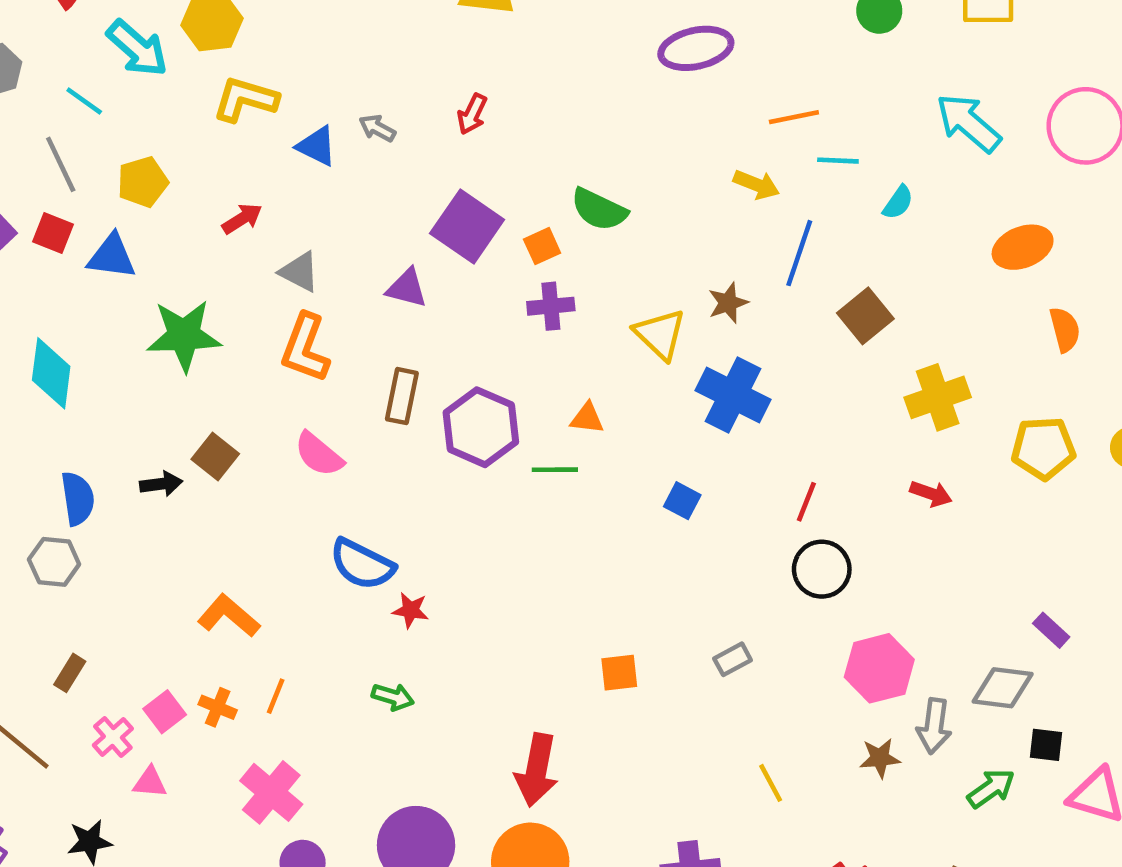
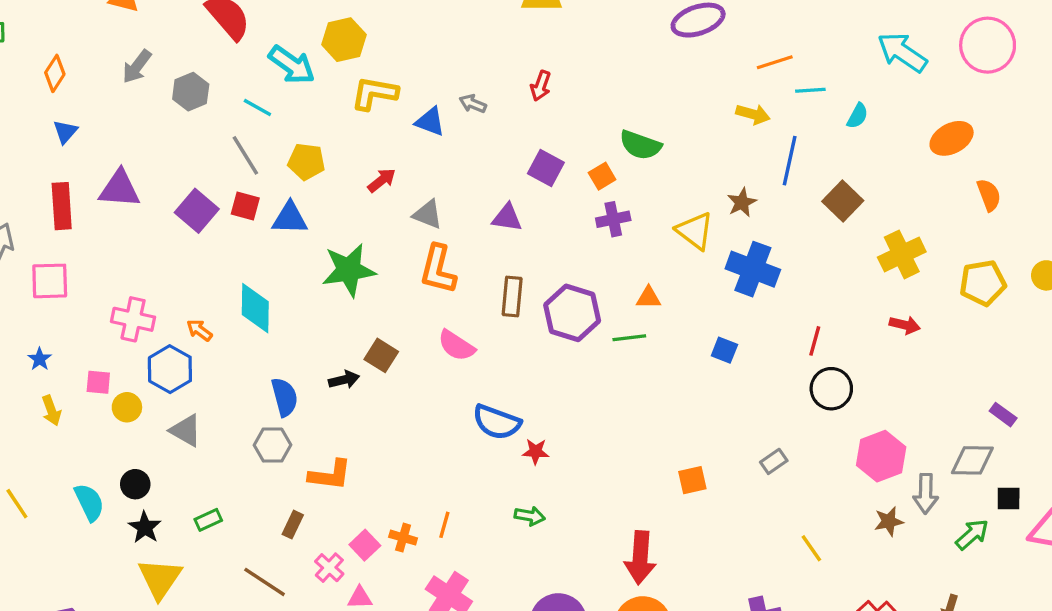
yellow pentagon: (143, 182) -> (306, 162), turned 30
purple square: (467, 227) -> (546, 168), size x0.7
orange L-shape: (229, 616) -> (330, 475), moved, turned 153

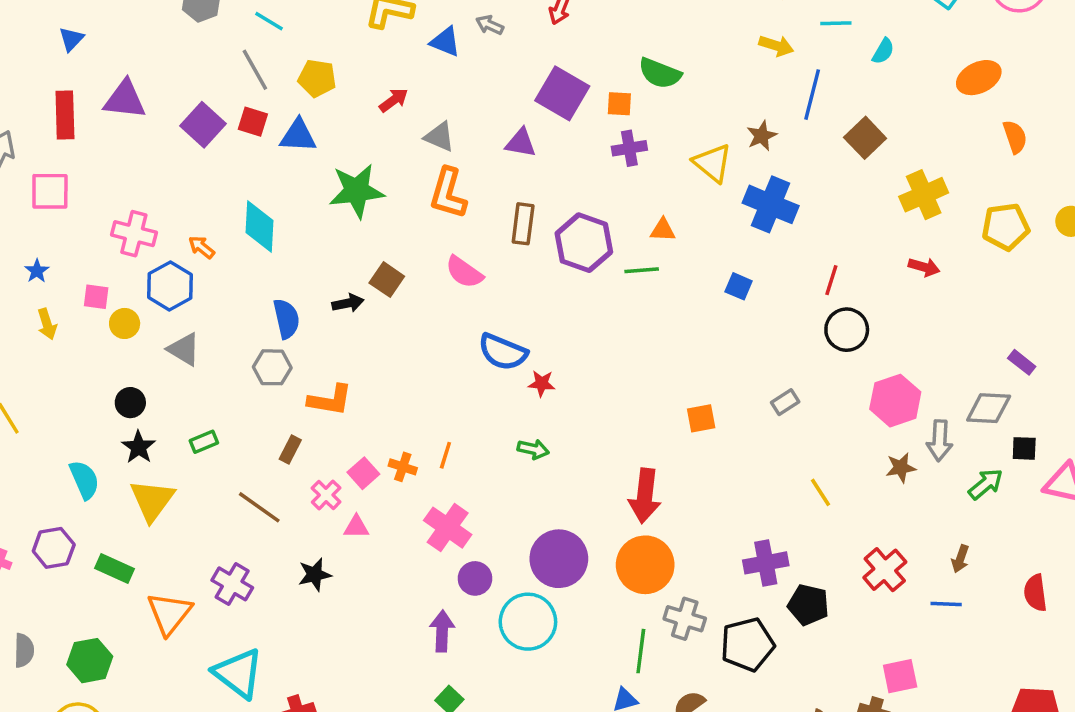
purple square: (546, 168) -> (562, 93), size x1.4
orange square: (602, 176) -> (619, 104), turned 32
cyan semicircle: (89, 502) -> (84, 480), moved

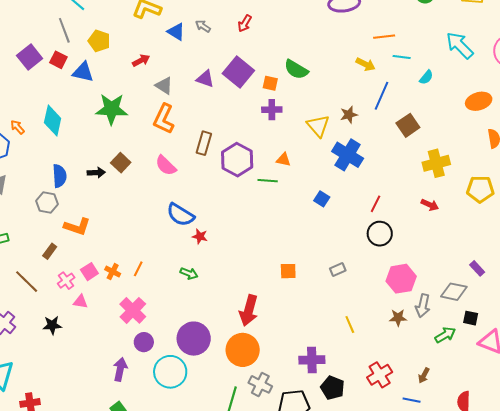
purple triangle: (521, 143) -> (205, 79), moved

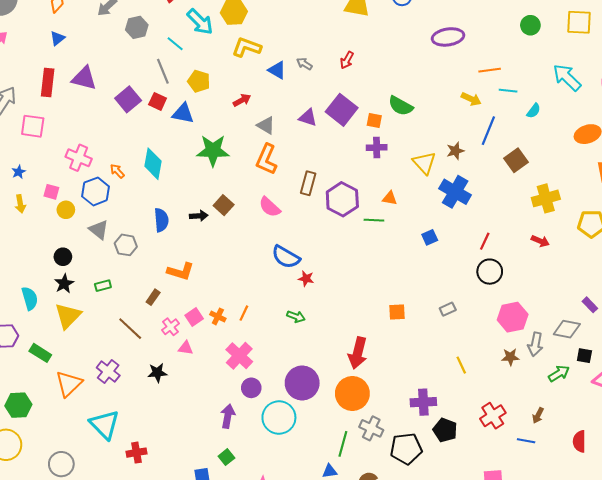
blue square: (322, 199) -> (430, 237), turned 35
gray hexagon: (47, 202) -> (126, 245), moved

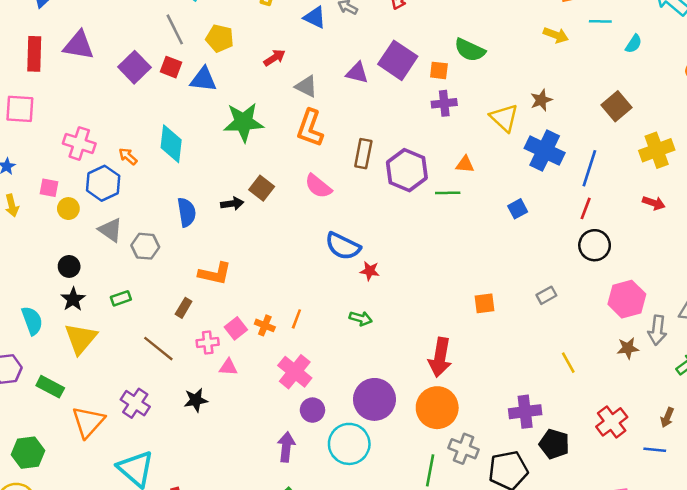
blue line: (488, 131) -> (589, 168), moved
pink cross: (170, 327) -> (208, 343), turned 36

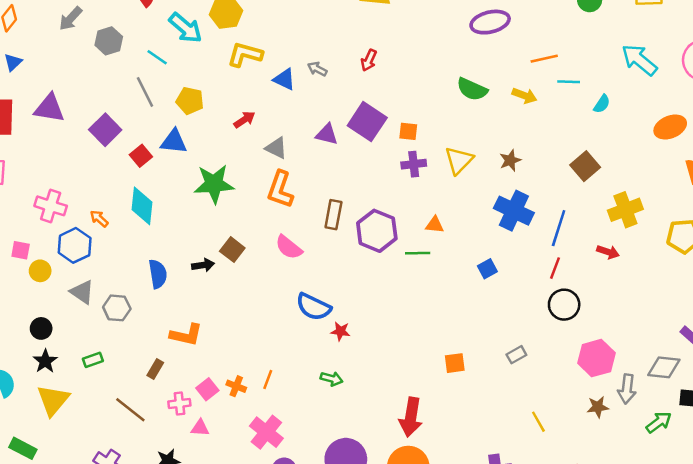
green semicircle: (470, 50) -> (472, 89), moved
red square: (171, 67) -> (141, 156), moved, turned 30
yellow triangle: (504, 118) -> (459, 160), moved, turned 32
red arrow: (654, 203) -> (608, 252), moved

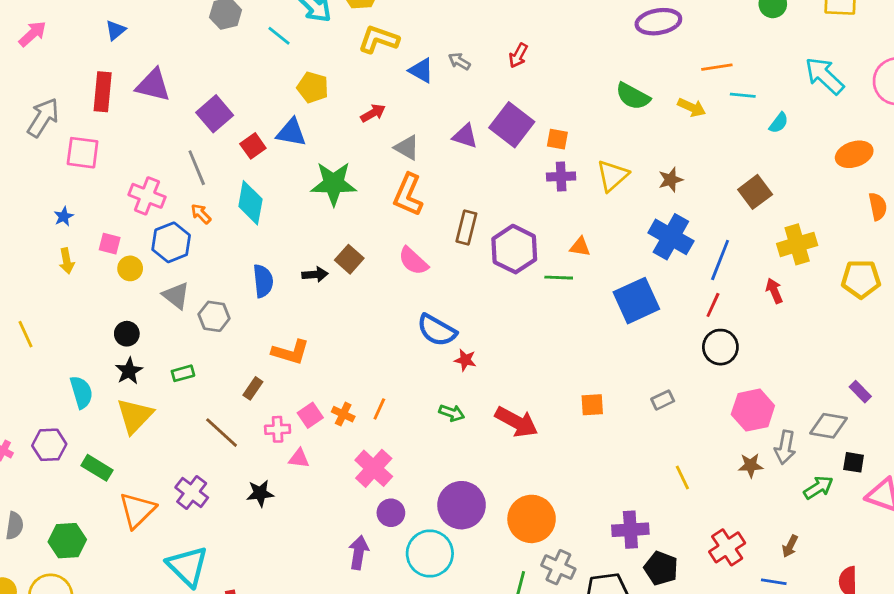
gray line: (145, 92) -> (197, 168), moved
red arrow: (608, 252) -> (774, 291), turned -135
blue square: (487, 269) -> (636, 301), size x2.0
red arrow: (411, 417) -> (516, 422), moved, turned -75

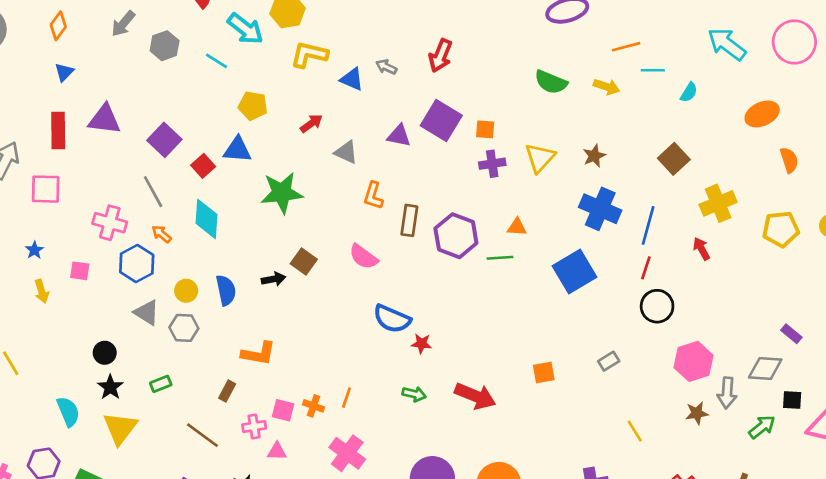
red arrow: (518, 55) -> (440, 56), size x1.4
orange L-shape: (408, 195) -> (373, 196), moved, size x0.7
yellow circle: (130, 268) -> (186, 291), moved
pink square: (310, 415) -> (283, 410), turned -35

